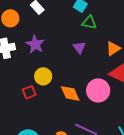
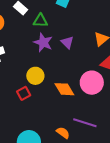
green triangle: (89, 22) -> (40, 21), moved
purple star: (35, 44) -> (43, 42), moved

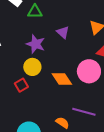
purple star: (43, 42) -> (36, 44), moved

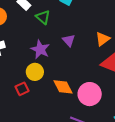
green triangle: (35, 12) -> (43, 17), turned 35
pink circle: (89, 71) -> (90, 94), moved

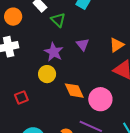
red square: (22, 89) -> (21, 97), moved

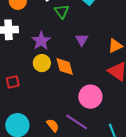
purple star: (54, 52) -> (41, 41), moved
orange diamond: (74, 91) -> (65, 66), moved

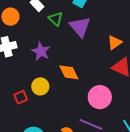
purple triangle: (82, 40) -> (80, 27), moved, size x1.6
yellow circle: (42, 63) -> (40, 86), moved

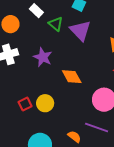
yellow circle: (40, 86) -> (45, 103), moved

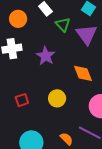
orange diamond: (72, 77) -> (83, 73), moved
yellow circle: (45, 103) -> (57, 98), moved

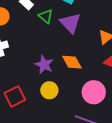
purple star: (46, 56) -> (44, 65), moved
red square: (22, 100) -> (15, 96), size x1.5

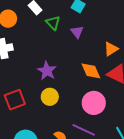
purple triangle: (70, 23) -> (77, 32), size x0.6
orange diamond: (72, 62) -> (91, 71), moved

